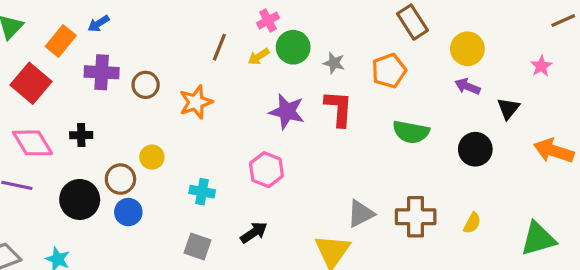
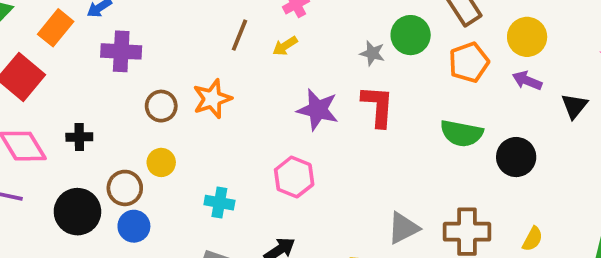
green circle: (293, 47) -> (411, 35), moved
orange pentagon: (389, 71) -> (469, 62), moved
purple cross: (102, 72) -> (121, 51), moved
brown circle: (146, 85) -> (161, 106), moved
black circle: (475, 149) -> (516, 157), moved

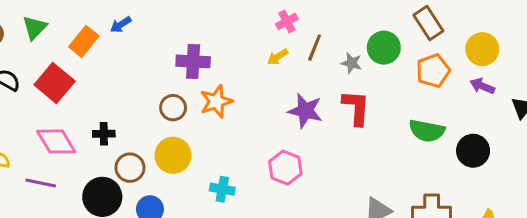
brown line: (239, 35) -> (315, 48), moved
purple cross: (121, 51) -> (193, 61), moved
yellow circle: (161, 162) -> (173, 155), size x1.5
brown circle: (125, 188) -> (130, 168), moved

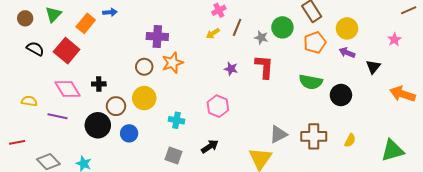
blue arrow: (121, 25) -> (110, 12), turned -152
purple star: (305, 111) -> (231, 69), size x0.6

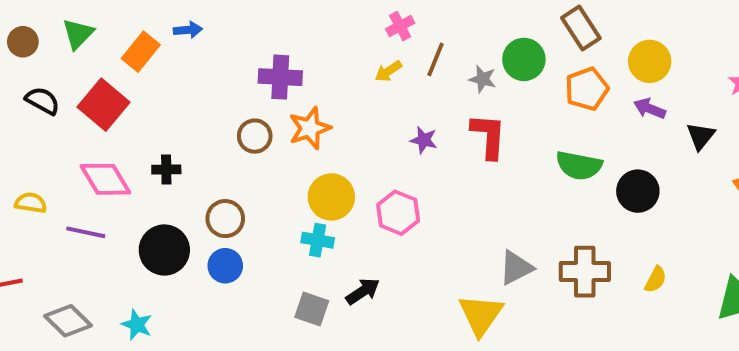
yellow circle: (144, 98) -> (331, 197), moved
brown circle: (116, 106) -> (225, 219), moved
black arrow: (210, 146) -> (363, 291), moved

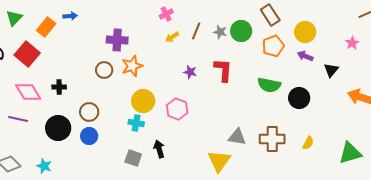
pink cross: (400, 26) -> (166, 14), moved
gray star: (483, 79) -> (220, 32), moved
gray triangle: (516, 268) -> (237, 137), turned 36
black arrow: (363, 291) -> (159, 149), turned -72

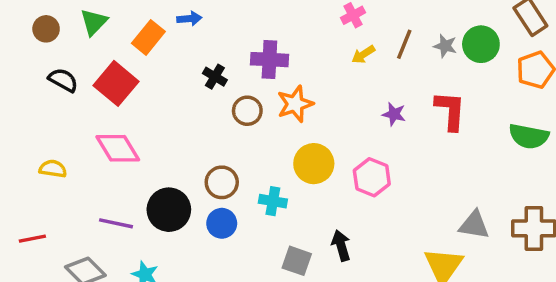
black cross: (59, 87) -> (215, 77), moved, turned 32
purple line: (18, 119) -> (116, 223), moved
cyan cross: (136, 123) -> (273, 201), moved

